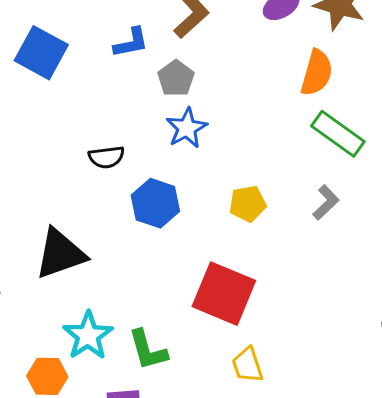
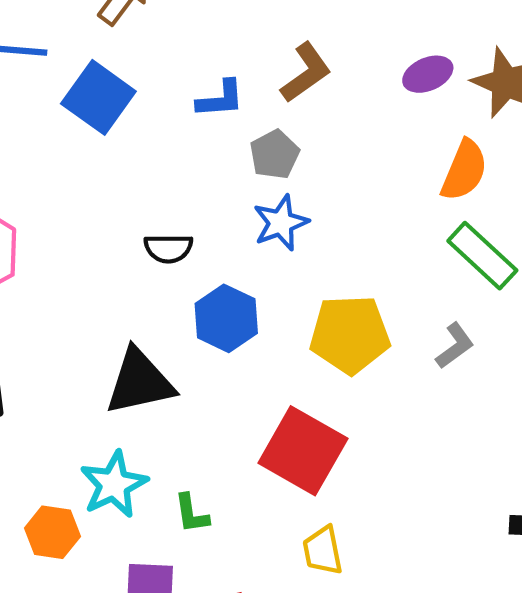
yellow pentagon: (248, 204) -> (350, 334), size x1.6
black triangle: (60, 254) -> (140, 382), moved
green L-shape: (148, 350) -> (192, 514), size x0.7

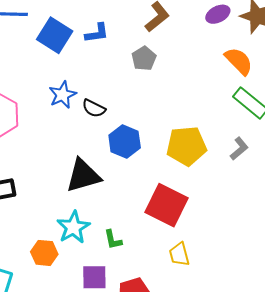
blue L-shape: (220, 99) -> (97, 33), moved
orange semicircle: (464, 170) -> (239, 61), turned -64
blue star: (281, 223) -> (62, 95), moved
black semicircle: (168, 248) -> (94, 108), turned 30

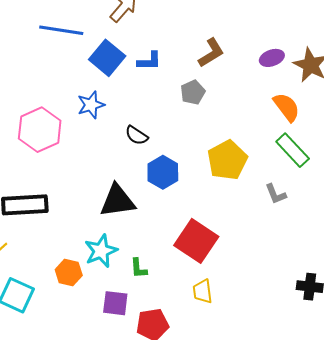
blue star: (62, 95) -> (91, 105), moved
yellow pentagon: (187, 146) -> (227, 160), moved, turned -30
gray L-shape: (239, 149) -> (276, 194), turned 100

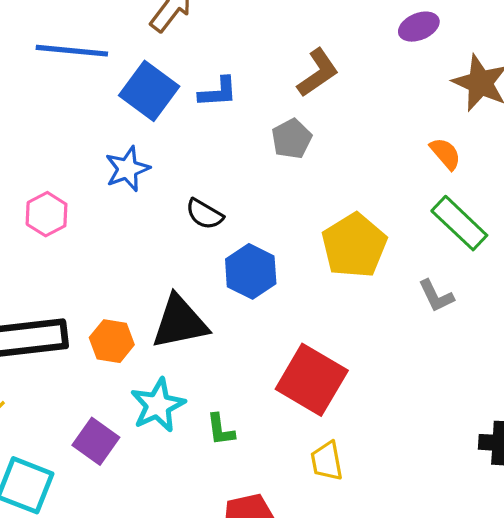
purple ellipse: (272, 58) -> (419, 27), moved
orange semicircle: (287, 107) -> (445, 154), size x0.7
pink hexagon: (40, 130) -> (47, 214), size x0.6
orange hexagon: (69, 273) -> (112, 341), moved
purple square: (115, 303) -> (96, 441), moved, turned 32

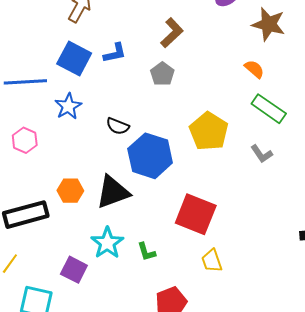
blue line: (72, 51) -> (25, 82), moved
blue hexagon: (251, 271) -> (150, 156), size x1.4
orange hexagon: (112, 341) -> (70, 191), moved

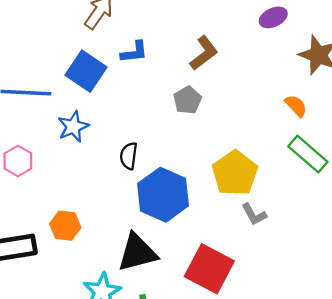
blue L-shape: (115, 53) -> (134, 52), moved
black semicircle: (118, 126) -> (129, 156), turned 70
gray L-shape: (262, 154) -> (254, 214), moved
black triangle: (113, 192) -> (137, 253), moved

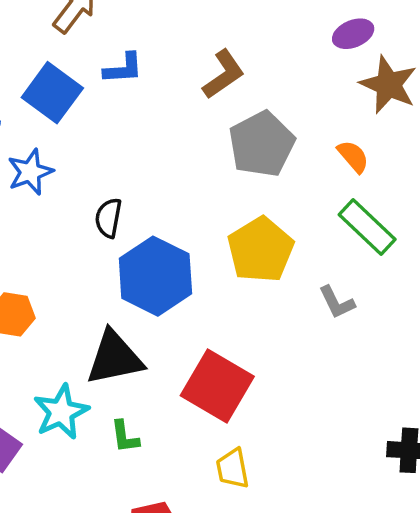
purple ellipse: (273, 17) -> (353, 34), moved
gray pentagon: (187, 100) -> (262, 144), moved, size x1.6
gray L-shape: (254, 214) -> (337, 302), moved

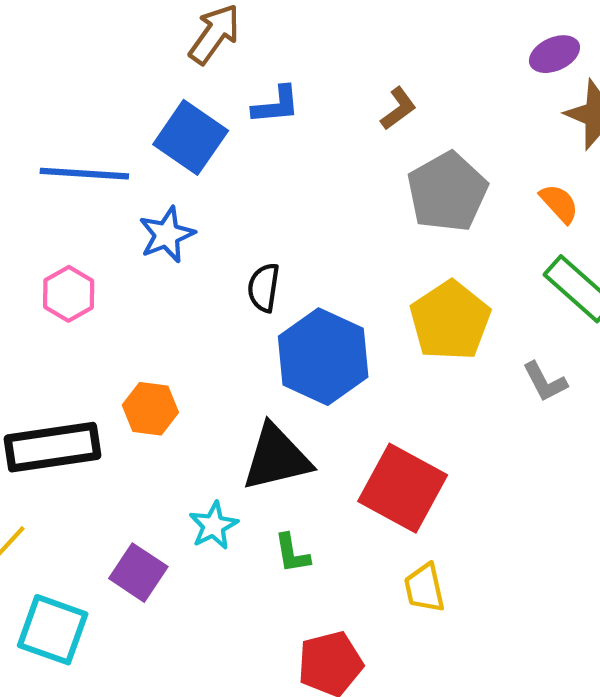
brown L-shape: (224, 74) -> (398, 108), size x0.7
cyan star: (61, 412) -> (213, 526), size x0.7

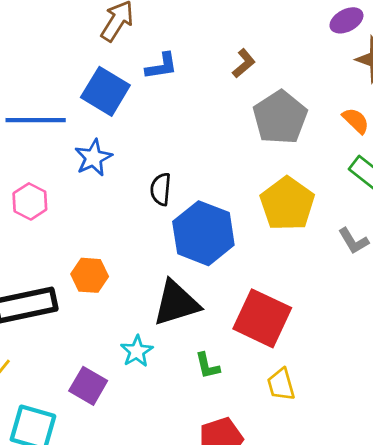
green L-shape: (292, 553) -> (207, 366), moved

